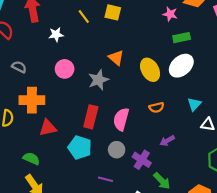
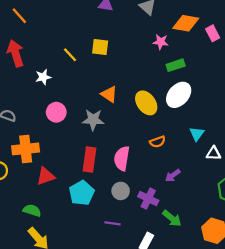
gray star: (98, 80) -> (93, 120), turned 30
cyan pentagon: (80, 147) -> (82, 193), turned 30

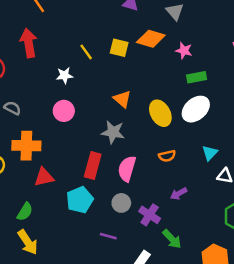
orange diamond: (186, 23) -> (151, 39), moved
white star: (43, 77) -> (65, 75), moved
gray star: (93, 120) -> (113, 132), moved
green semicircle: (32, 210) -> (25, 212), turned 96

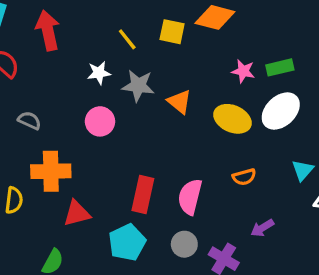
pink star: (184, 51) -> (243, 71), moved
yellow ellipse: (160, 113) -> (233, 119), turned -35
gray star: (113, 132) -> (138, 86), moved

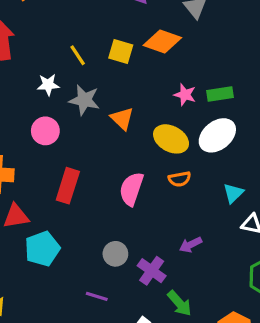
orange semicircle: (244, 177) -> (180, 179), moved
red rectangle: (143, 195) -> (68, 186), moved
pink semicircle: (190, 197) -> (131, 189), moved
cyan pentagon: (127, 242) -> (42, 249), moved

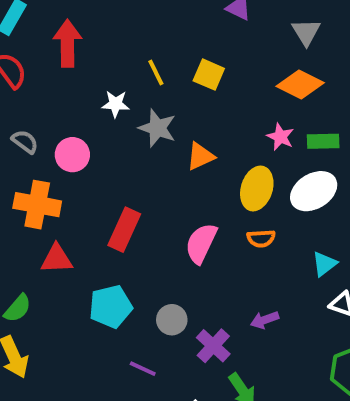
orange diamond: (162, 42) -> (300, 84), moved
orange triangle: (122, 119) -> (200, 156), turned 45
pink circle: (45, 131) -> (72, 155), moved
yellow ellipse: (171, 139) -> (257, 188), turned 72
cyan pentagon: (42, 249) -> (111, 307), moved

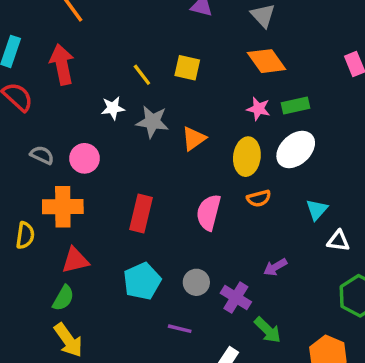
orange diamond: (300, 84) -> (267, 61), turned 39
red triangle: (57, 259) -> (75, 260), moved

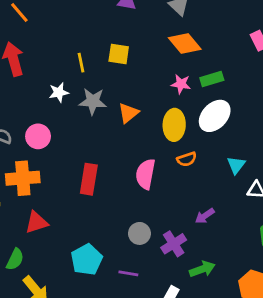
yellow line: (142, 75) -> (81, 63), turned 30
cyan pentagon: (142, 281) -> (87, 260), moved
green semicircle: (63, 298) -> (15, 259), moved
purple cross: (236, 298) -> (174, 244), turned 30
green arrow: (268, 330) -> (202, 269), turned -60

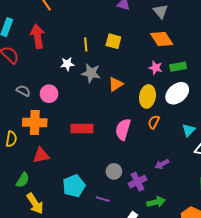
orange semicircle: (187, 159) -> (154, 122), turned 128
red rectangle: (89, 179) -> (82, 128), turned 75

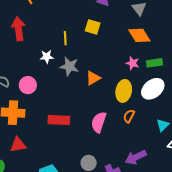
yellow square: (113, 41) -> (93, 27), moved
purple arrow: (162, 164) -> (136, 157), size x1.5

